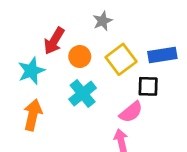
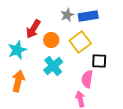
blue rectangle: (162, 55) -> (88, 16), moved
pink semicircle: (131, 112) -> (87, 79), turned 138

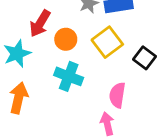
black square: (99, 61) -> (145, 58), moved, turned 35
cyan cross: (53, 66) -> (69, 76), turned -30

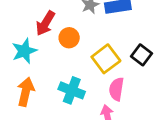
yellow square: (107, 42) -> (106, 59), moved
cyan cross: (69, 76) -> (72, 90), moved

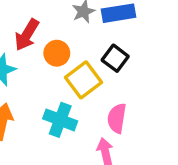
black square: (141, 55) -> (115, 58), moved
yellow square: (106, 59) -> (83, 80), moved

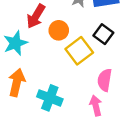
cyan cross: (60, 120) -> (50, 98), moved

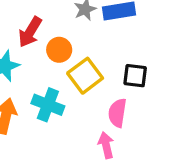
black square: (103, 34) -> (135, 76), moved, turned -30
cyan cross: (50, 98) -> (48, 105), moved

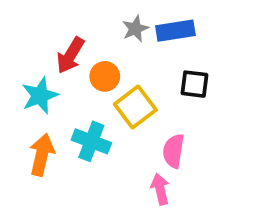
black square: (135, 76) -> (195, 84), moved

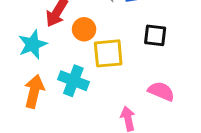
yellow square: (135, 107) -> (108, 53), turned 32
pink semicircle: (174, 151) -> (161, 91), moved, turned 104

